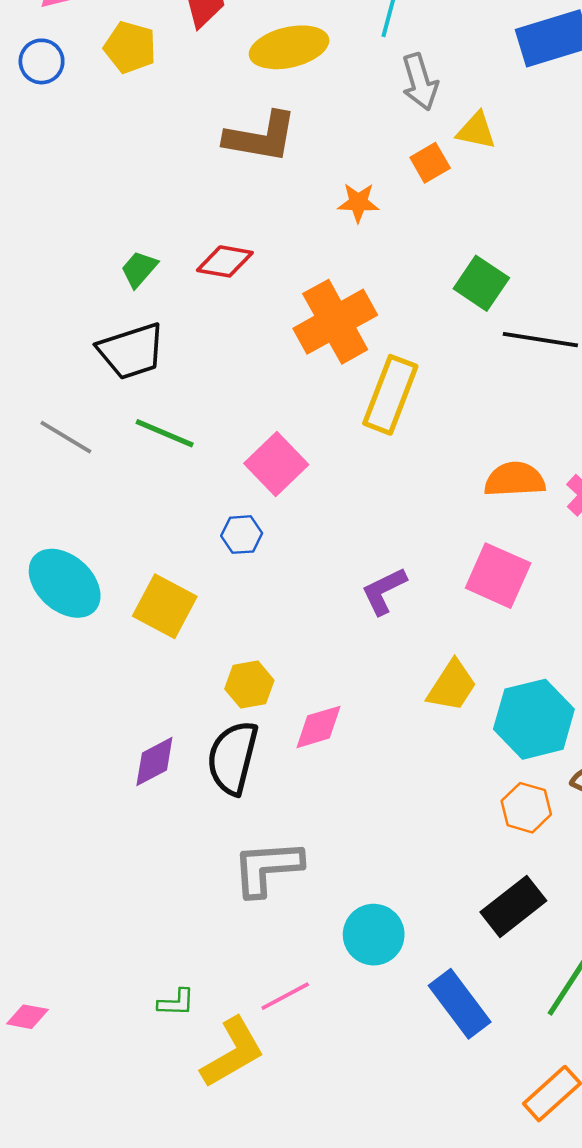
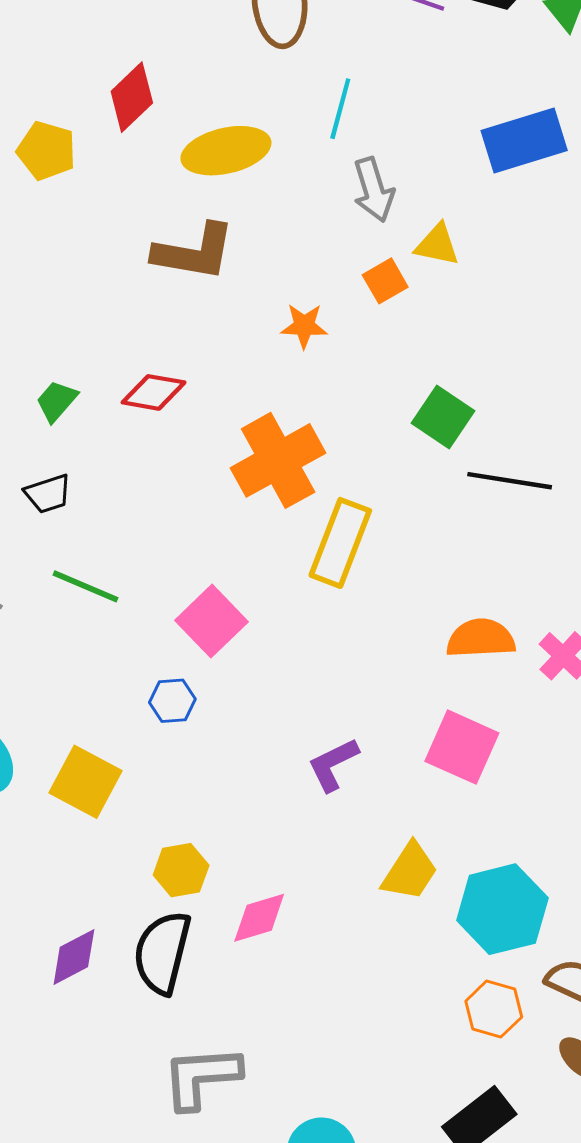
black trapezoid: (131, 351) -> (48, 494), size x0.6

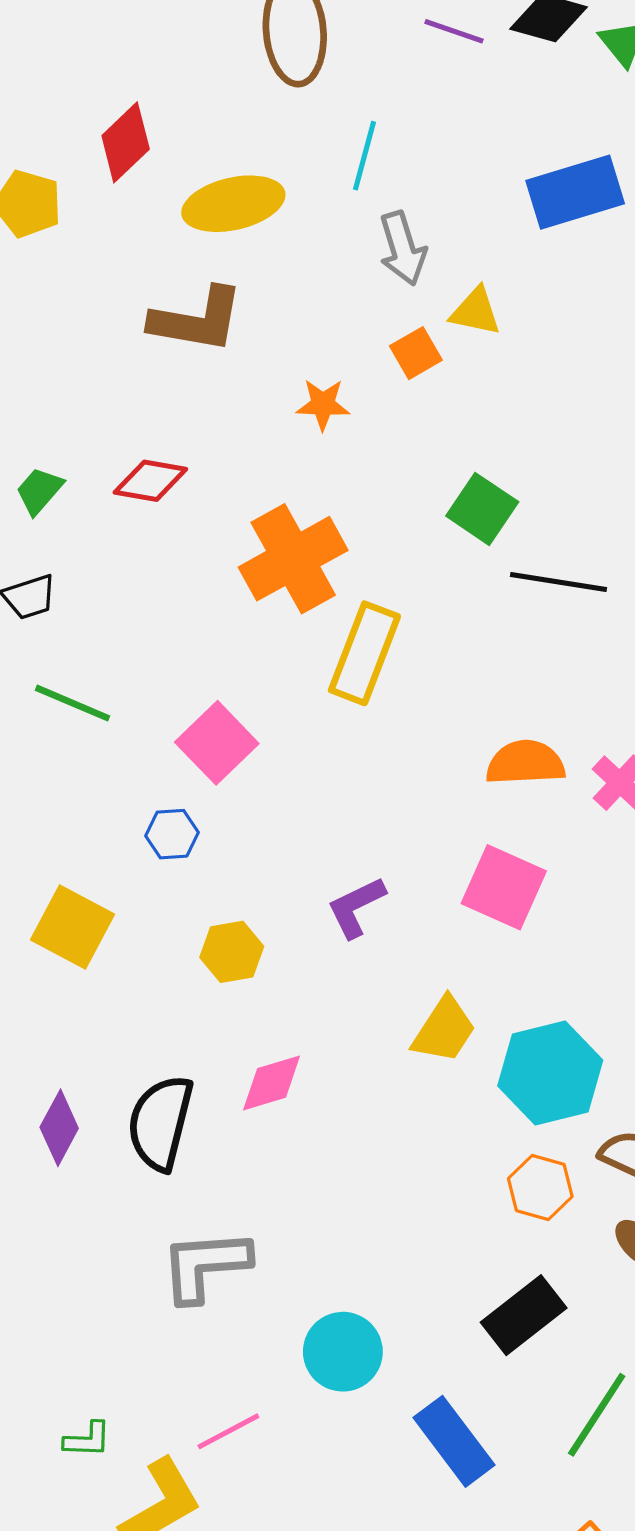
yellow hexagon: (181, 870) -> (232, 952), moved
purple diamond: (74, 957) -> (59, 1128), turned -34

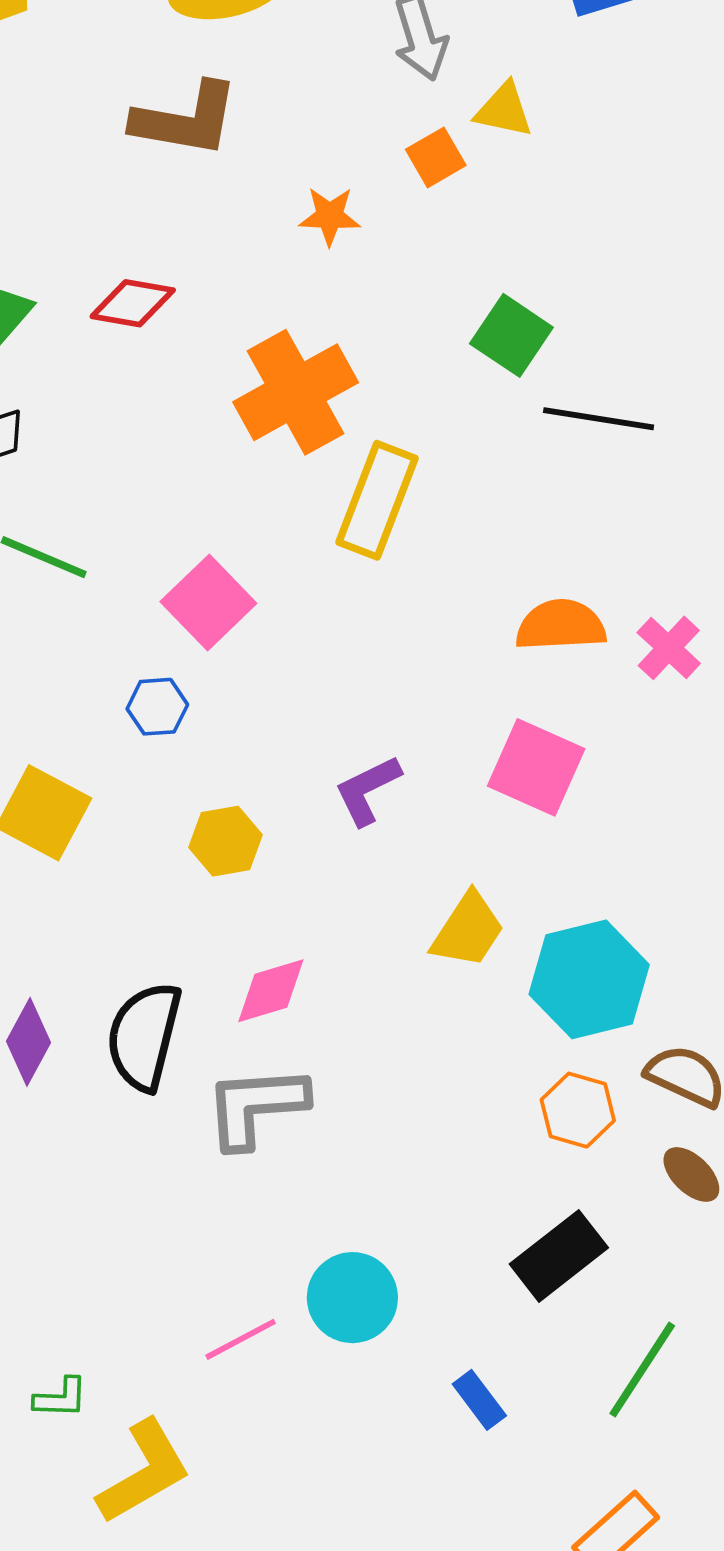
gray L-shape: (205, 1265) -> (256, 1106), moved
pink line: (228, 1431) -> (241, 1339), moved
blue rectangle: (454, 1441) -> (479, 1400), size x0.6

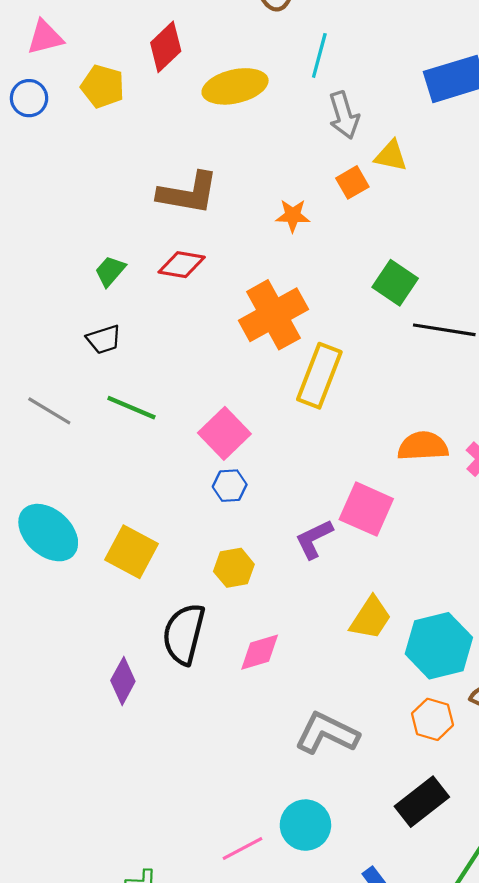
brown L-shape: (186, 120) -> (188, 193), moved
blue hexagon: (157, 707) -> (230, 486), moved
pink square: (536, 767) -> (366, 509), moved
black semicircle: (144, 1036) -> (184, 634), moved
gray L-shape: (256, 1106) -> (327, 733), moved, turned 30

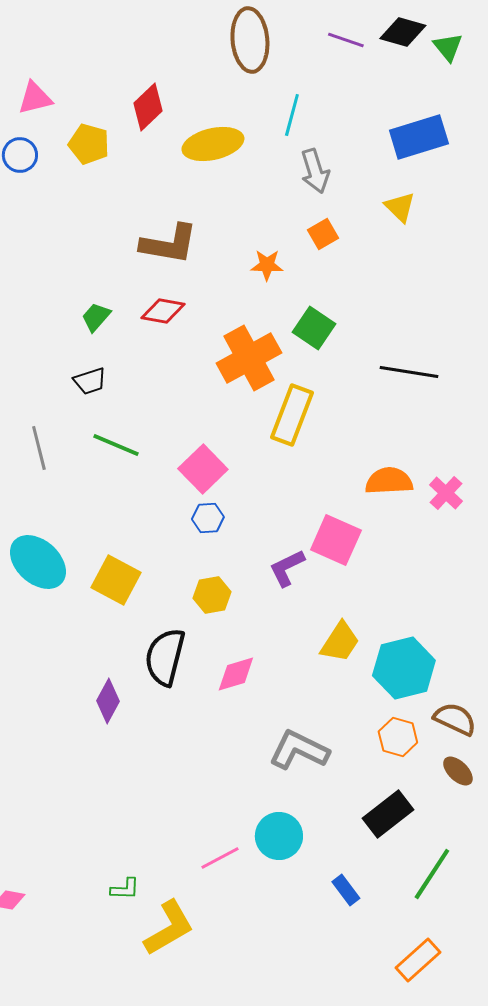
yellow triangle: (391, 156) -> (400, 207), moved, turned 32
green square: (395, 283) -> (314, 328), moved
gray line: (49, 411) -> (39, 448), turned 45

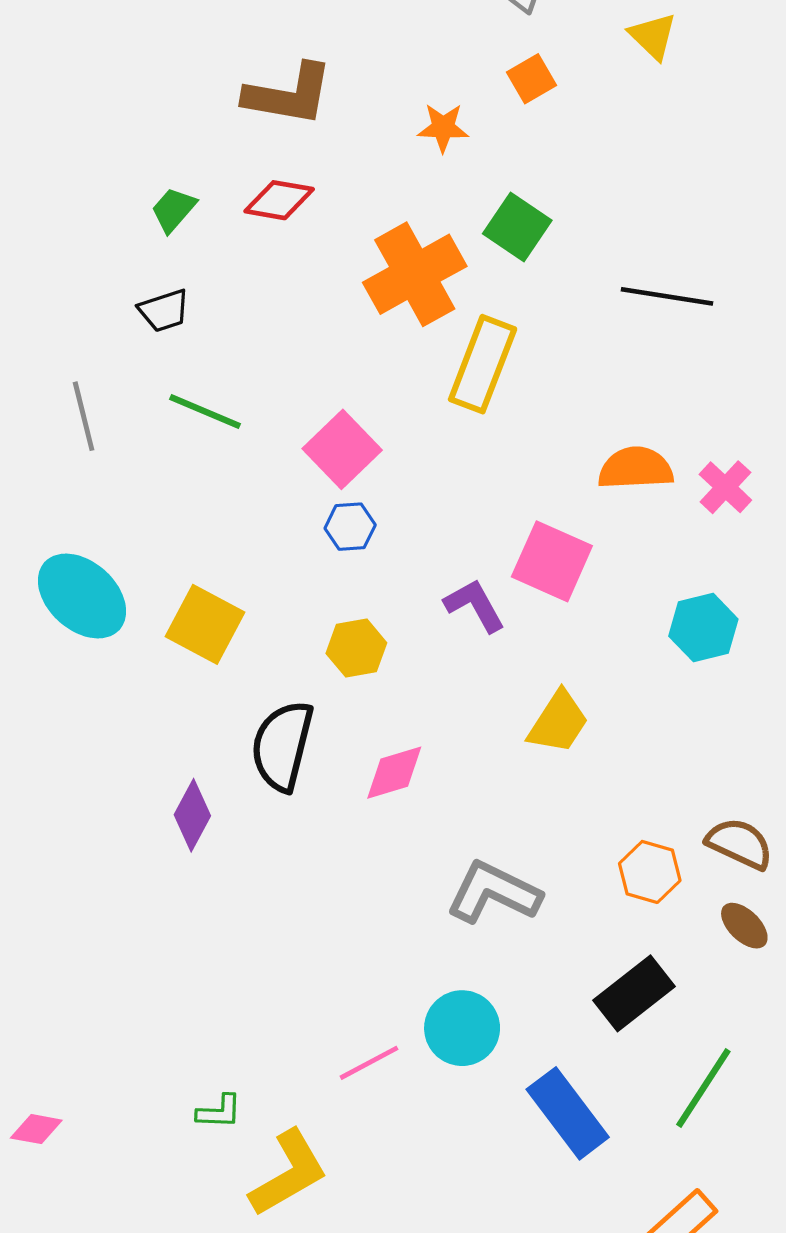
purple L-shape: (287, 568) -> (475, 605), turned 87
cyan hexagon: (404, 668) -> (703, 628), moved, size x0.7
blue rectangle: (346, 890) -> (568, 1113), size x1.8

